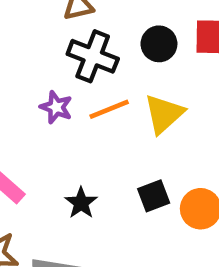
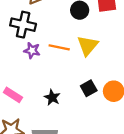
black cross: (93, 56) -> (23, 25), moved
orange line: (109, 109) -> (59, 47), turned 42

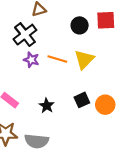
black cross: (23, 25) -> (25, 35), turned 35

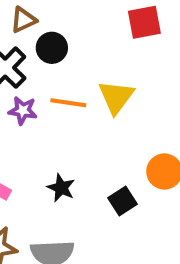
black circle: (80, 25) -> (52, 48), moved
black square: (82, 100) -> (123, 201), moved

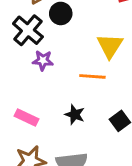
orange line: (68, 103) -> (92, 76), moved

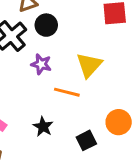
purple star: (43, 60) -> (41, 64), moved

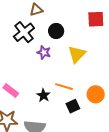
black circle: (46, 25) -> (56, 31), moved
orange line: (67, 92) -> (64, 87), moved

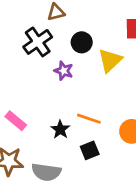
yellow triangle: (77, 54) -> (110, 60), moved
black square: (73, 106) -> (90, 150), moved

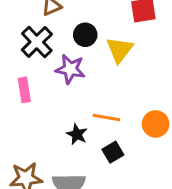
purple star: (64, 71) -> (70, 69), size x1.4
pink rectangle: (16, 121) -> (24, 90), moved, turned 50

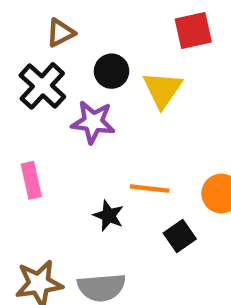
pink rectangle: (24, 90) -> (31, 180), moved
black square: (113, 152) -> (180, 236), moved

